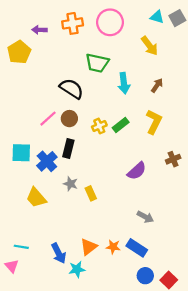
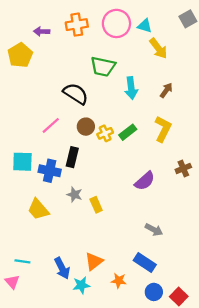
cyan triangle: (157, 17) -> (145, 26), moved
brown circle: (69, 119) -> (86, 127), moved
blue cross: (47, 161) -> (50, 171), turned -36
orange star: (113, 247) -> (119, 281), moved

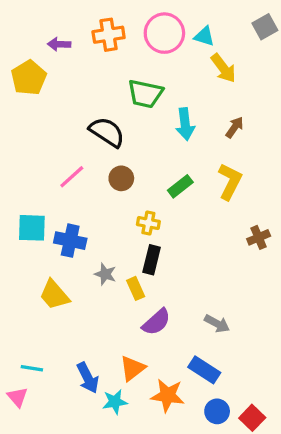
yellow cross: (105, 133) -> (148, 223), moved, turned 35
black rectangle: (72, 157) -> (152, 260), moved
purple semicircle: (145, 181) -> (156, 322), moved
orange star: (119, 281) -> (168, 395), size x1.5

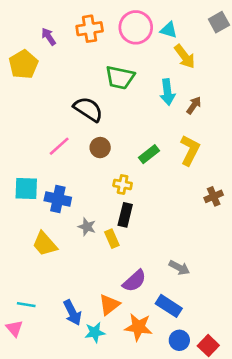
purple arrow: (59, 44) -> (49, 37), turned 54
cyan arrow: (185, 124) -> (167, 92), moved
purple semicircle: (156, 322) -> (134, 281), moved

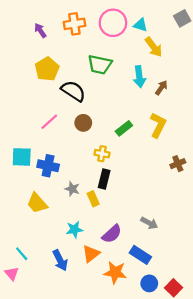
yellow pentagon: (24, 64) -> (47, 69), moved
cyan line: (26, 305) -> (22, 254), turned 40
cyan star: (95, 332) -> (74, 230), moved

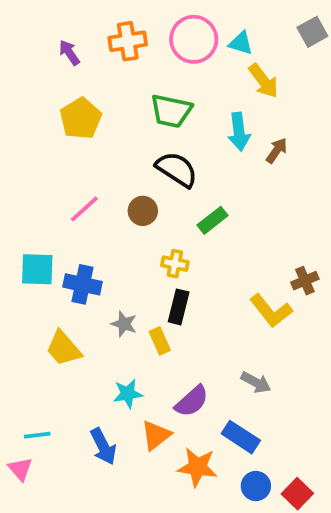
black semicircle: (73, 91) -> (177, 169), moved
yellow L-shape: (158, 125) -> (271, 311), moved, turned 115
cyan line: (22, 254) -> (37, 435), turned -56

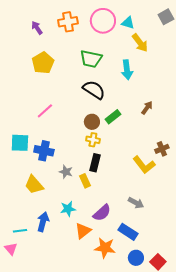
brown arrow: (277, 151) -> (147, 108), moved
brown circle: (143, 211) -> (92, 122), moved
blue arrow: (103, 446) -> (43, 222), moved, turned -138

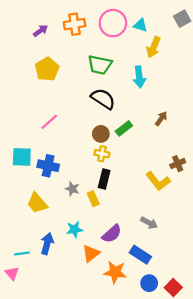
purple arrow: (37, 28) -> (40, 31), turned 88
yellow arrow: (140, 43) -> (154, 47), turned 60

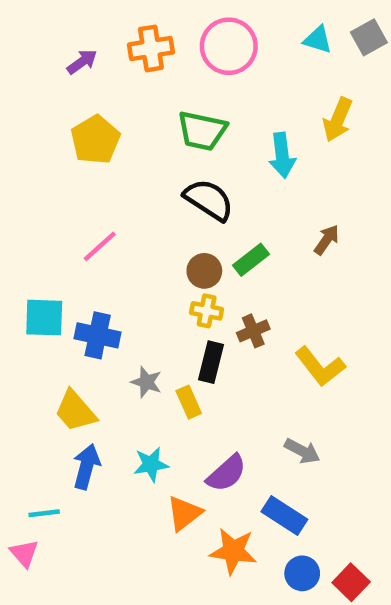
cyan triangle: (140, 25) -> (318, 40), moved
yellow arrow: (154, 47) -> (338, 120), moved
brown cross: (178, 164) -> (253, 331), moved
blue arrow: (47, 244) -> (86, 467), moved

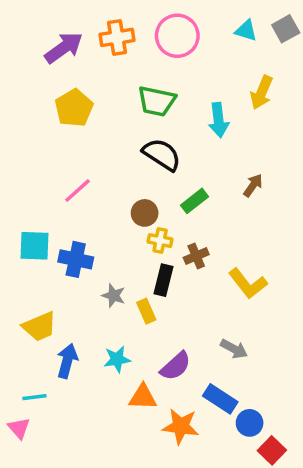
purple arrow: (82, 62) -> (64, 48), size x1.6
brown circle: (204, 271) -> (145, 213), moved
yellow trapezoid: (75, 411) -> (40, 327), moved, turned -72
orange triangle: (184, 513) -> (143, 397), turned 40
blue circle: (302, 573) -> (250, 423), moved

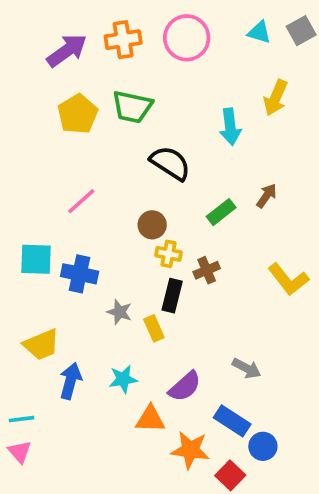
green trapezoid: (157, 101) -> (132, 107), moved
green rectangle: (194, 201) -> (221, 212), moved
yellow L-shape: (248, 284) -> (288, 279), moved
cyan line: (34, 397) -> (21, 419), moved
red square: (272, 450) -> (230, 475), moved

